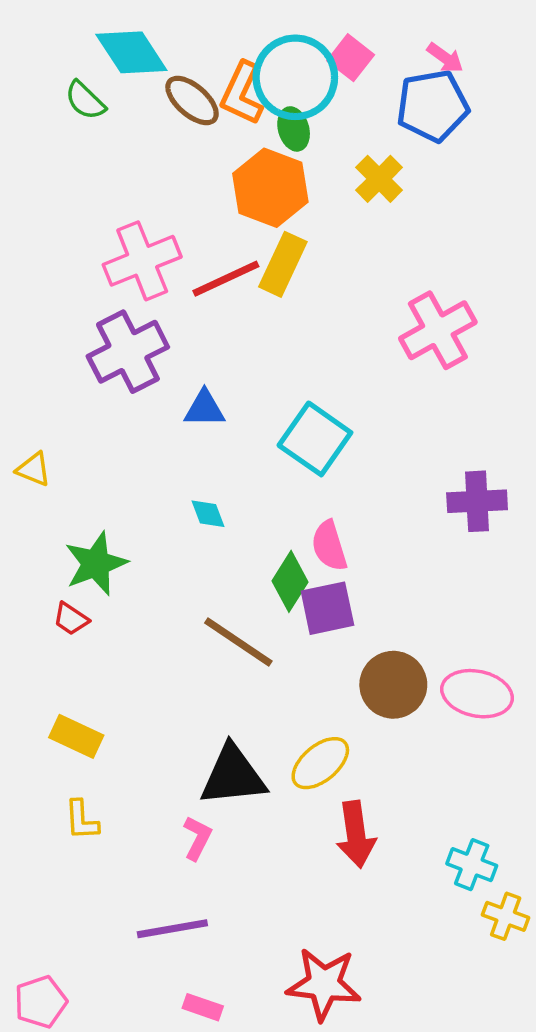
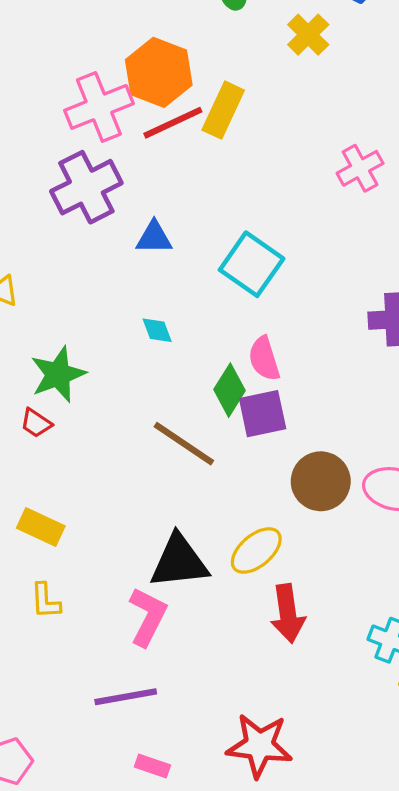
orange hexagon: (270, 188) -> (159, 72), moved
pink cross: (438, 330) -> (360, 168), size x0.7
pink L-shape: (197, 838) -> (148, 617), size x1.5

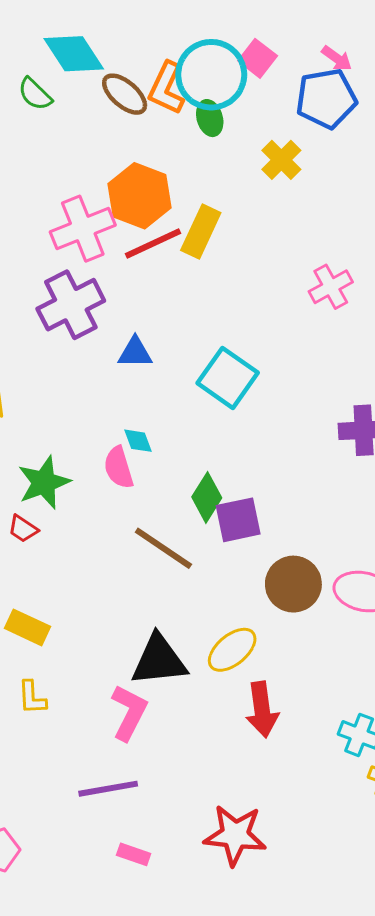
pink semicircle: (264, 359) -> (119, 468), moved

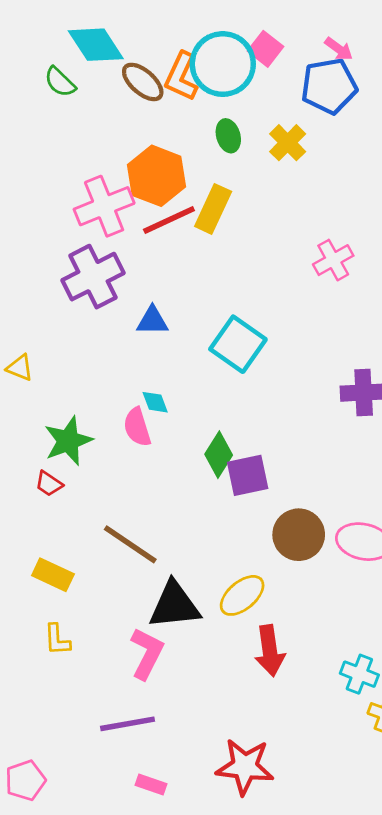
green ellipse: (210, 118) -> (228, 136), moved
brown line: (163, 548) -> (130, 544), moved

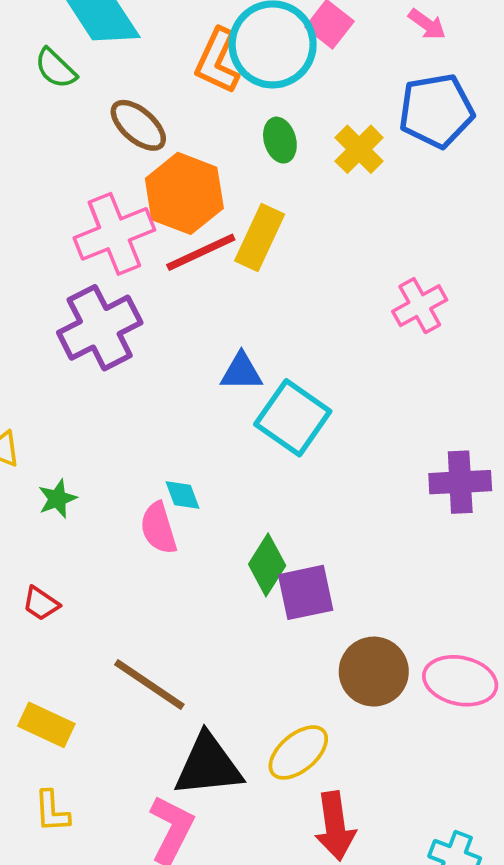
brown ellipse: (143, 82) -> (138, 125), moved
blue pentagon: (329, 86) -> (436, 111), moved
blue triangle: (152, 321) -> (241, 372), moved
green star: (68, 441) -> (57, 499), moved, size x0.6

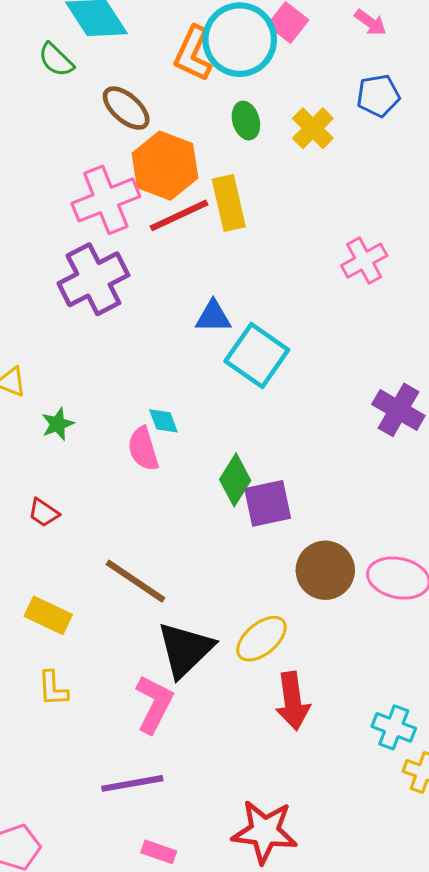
blue pentagon: (436, 111) -> (378, 96), size x0.7
yellow rectangle: (260, 238) -> (229, 203), turned -38
purple cross: (460, 482) -> (398, 410), turned 33
black triangle: (208, 765) -> (185, 650), turned -38

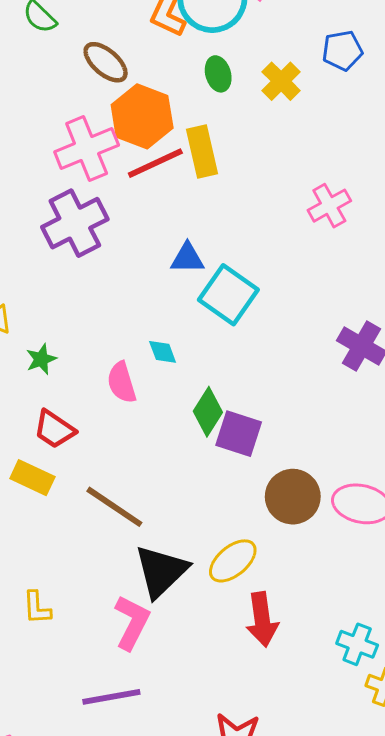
cyan diamond: (163, 421) -> (163, 352), moved
purple square: (268, 503) -> (239, 434), turned 30
red trapezoid: (44, 513) -> (54, 429), moved, size x1.4
yellow rectangle: (48, 615) -> (32, 478), moved

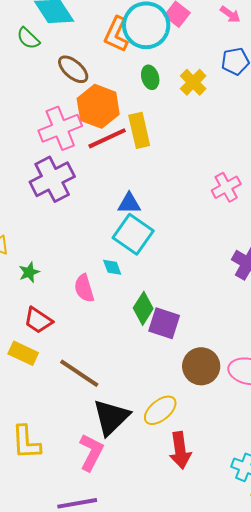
pink cross: (329, 206) -> (226, 187), moved
cyan square: (228, 295) -> (133, 234), moved
yellow L-shape: (37, 608) -> (26, 442), size x1.5

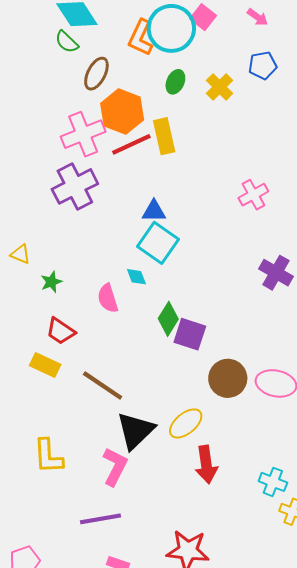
green semicircle: (28, 38) -> (67, 42), moved
brown ellipse: (73, 69) -> (96, 74), turned 76
green ellipse: (150, 77) -> (175, 82), turned 40

